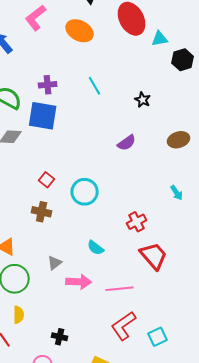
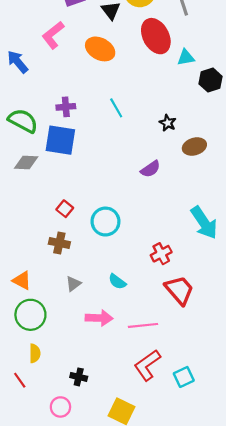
brown ellipse: (179, 140) -> (194, 146), moved
cyan arrow: (177, 193) -> (204, 223), size x2.0
gray triangle: (55, 263) -> (73, 284), moved

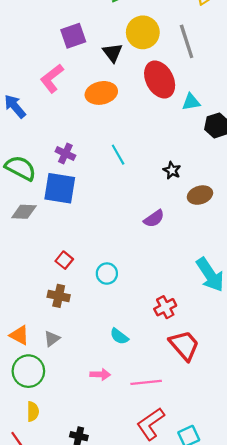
orange ellipse: (100, 49) -> (101, 93), turned -40
purple cross: (66, 107) -> (65, 154), turned 30
cyan circle: (105, 222) -> (107, 274), size x0.7
gray triangle: (73, 284) -> (52, 339), moved
pink arrow: (99, 318) -> (100, 374), size x0.7

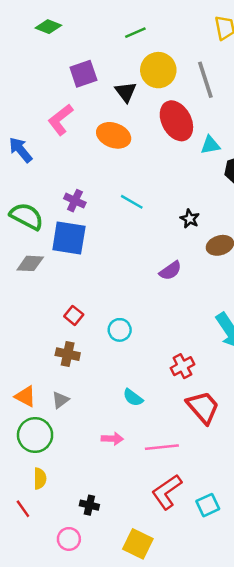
orange ellipse: (101, 93) -> (114, 135), turned 32
cyan line: (118, 155) -> (132, 202), turned -30

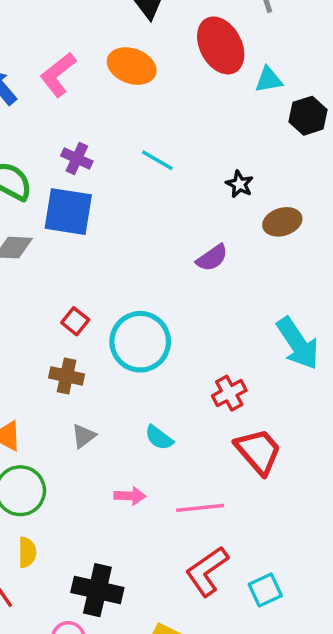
pink L-shape: (60, 120) -> (58, 75), moved
cyan circle: (120, 330) -> (140, 342), size x1.8
gray triangle: (60, 400) -> (84, 436), moved
black cross: (89, 505) -> (97, 590), size x1.8

